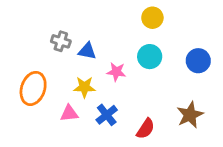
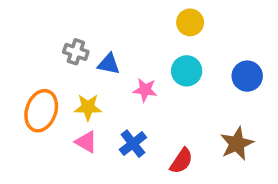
yellow star: (84, 87) -> (88, 107), moved
pink triangle: (69, 113) -> (86, 142), turned 36

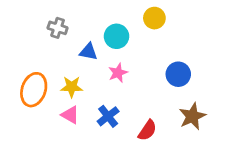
gray cross: (76, 52) -> (58, 28), moved
cyan circle: (187, 71) -> (117, 36), moved
blue circle: (247, 76) -> (178, 74), moved
pink star: (145, 90) -> (118, 73), turned -30

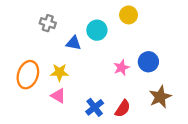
pink star: (118, 73) -> (122, 68), moved
blue cross: (108, 116) -> (95, 107), moved

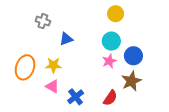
cyan circle: (97, 30) -> (111, 41), moved
blue triangle: (74, 43) -> (66, 39), turned -32
brown star: (160, 97) -> (131, 81), moved
blue cross: (95, 107) -> (76, 97), moved

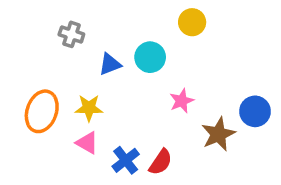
cyan circle: (111, 41) -> (150, 57), moved
blue circle: (133, 56) -> (255, 111), moved
red semicircle: (110, 98) -> (161, 162), moved

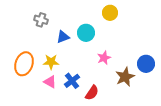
blue cross: (126, 160) -> (72, 81), moved

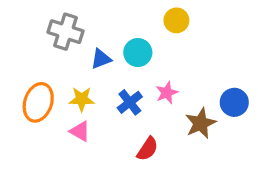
gray cross: (41, 20) -> (66, 32), size x1.5
blue cross: (72, 81) -> (130, 102), moved

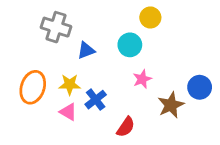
cyan circle: (138, 53) -> (130, 45), moved
blue cross: (130, 102) -> (96, 100), moved

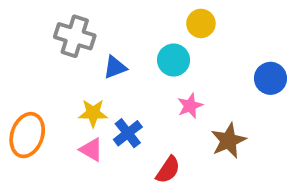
orange ellipse: (33, 87) -> (27, 135), moved
blue circle: (200, 87) -> (270, 78), moved

